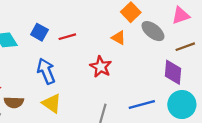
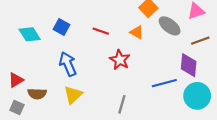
red line: (67, 37) -> (101, 31), moved, turned 35
yellow triangle: (52, 103) -> (73, 95), turned 42
blue line: (142, 105) -> (164, 83), moved

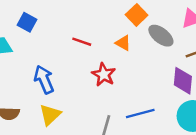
blue square: (61, 27) -> (27, 22), moved
blue line: (164, 83) -> (140, 114), moved

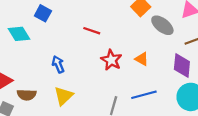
orange triangle: (123, 43) -> (142, 59), moved
blue arrow: (44, 79) -> (58, 64), size x0.7

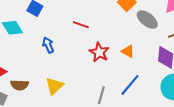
blue arrow: (58, 64) -> (48, 45), moved
blue line: (144, 95) -> (130, 85), turned -35

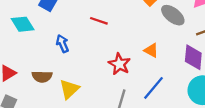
red star: (99, 52) -> (119, 64), moved
brown semicircle: (20, 85) -> (42, 77), moved

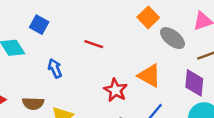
orange triangle: (151, 50) -> (149, 76), size x1.5

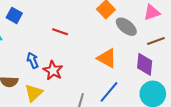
blue arrow: (55, 68) -> (33, 60), moved
red star: (116, 90) -> (53, 70), moved

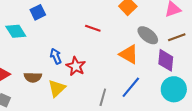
blue square: (14, 15) -> (38, 12), turned 35
gray ellipse: (126, 27) -> (148, 35), moved
red line: (60, 32) -> (93, 28), moved

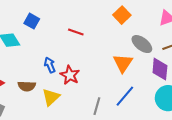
blue square: (38, 12) -> (32, 21), turned -35
red line: (93, 28) -> (76, 32), moved
orange triangle: (129, 54) -> (123, 63), turned 35

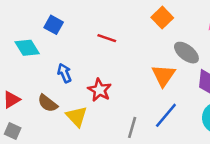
blue arrow: (50, 65) -> (65, 73), moved
brown semicircle: (27, 86) -> (48, 103), turned 36
yellow triangle: (51, 97) -> (77, 117), turned -30

